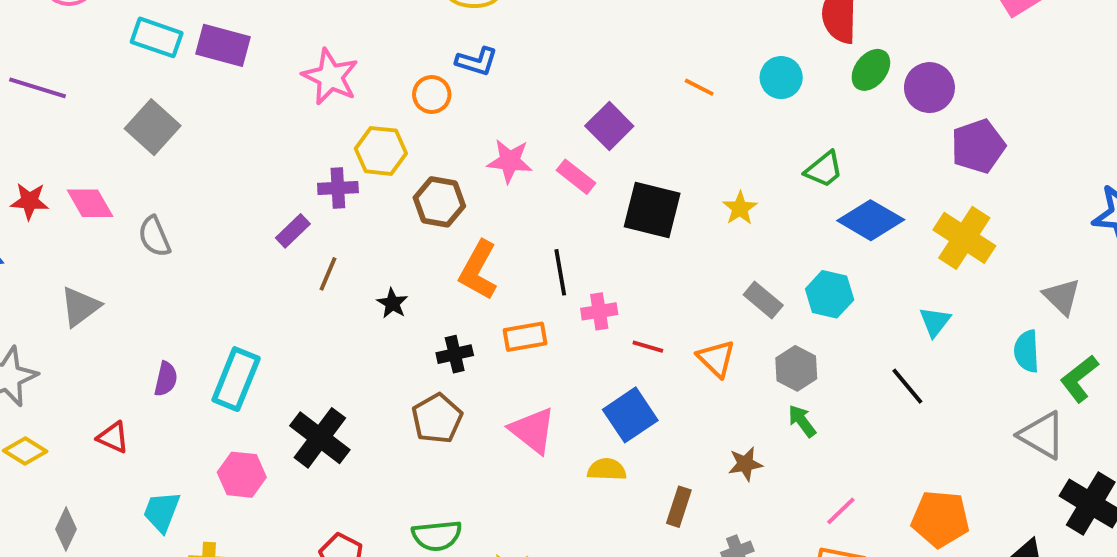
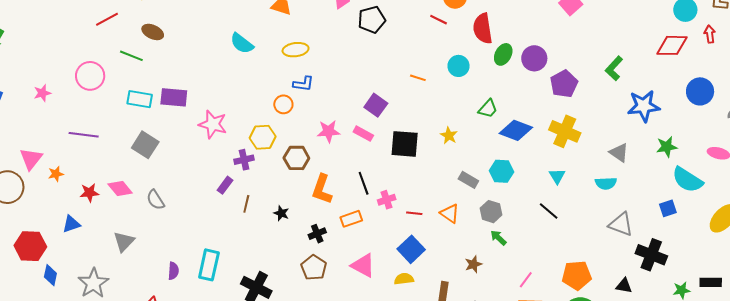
pink star: (330, 77) -> (213, 124), moved
cyan semicircle: (1027, 351) -> (606, 183), turned -80
green L-shape: (1079, 379) -> (614, 68), moved

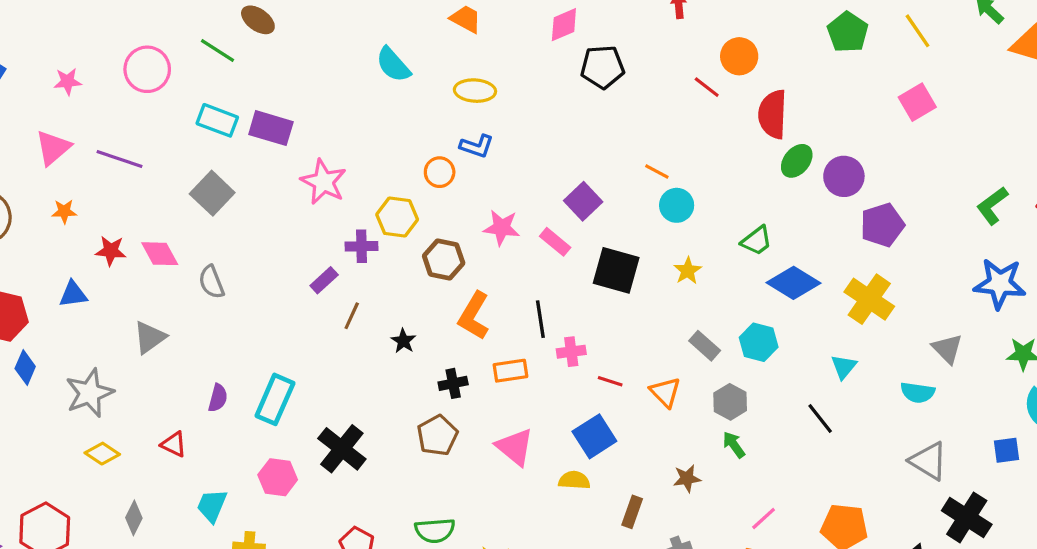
cyan circle: (459, 66) -> (677, 205), moved
green L-shape: (614, 68) -> (992, 206), moved
pink triangle: (31, 159) -> (53, 148), moved

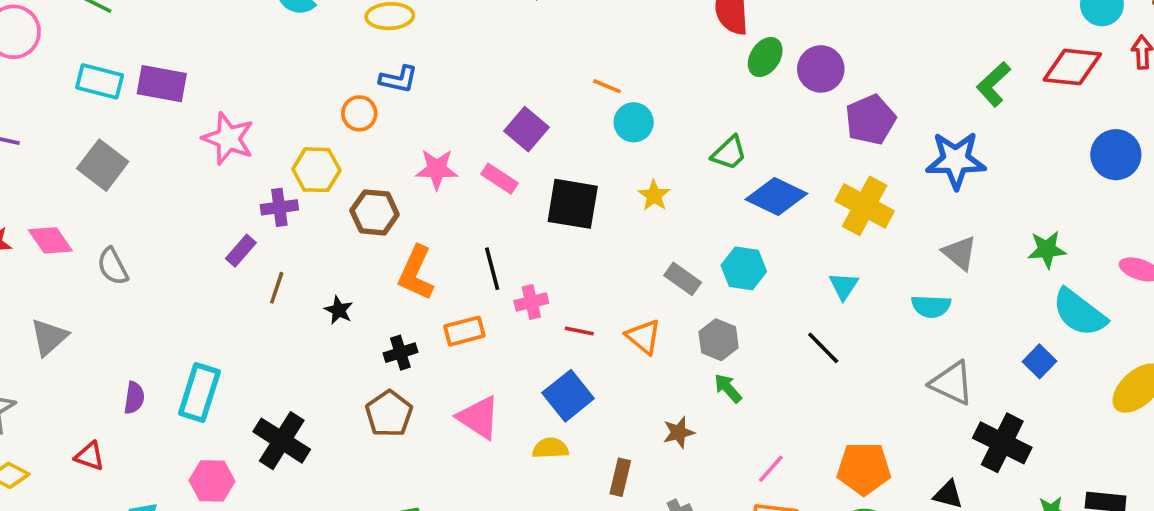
blue star: (1000, 284) -> (956, 160), moved
blue square: (1006, 450) -> (1039, 361), turned -32

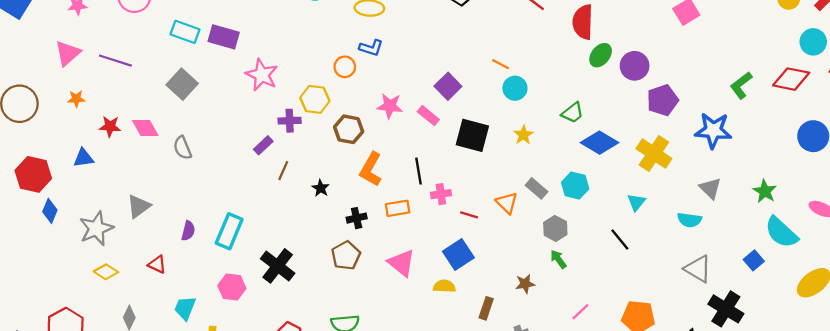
green star: (1047, 250) -> (765, 191), turned 30
gray triangle: (49, 337) -> (139, 206), moved
orange triangle: (644, 337) -> (507, 203), moved

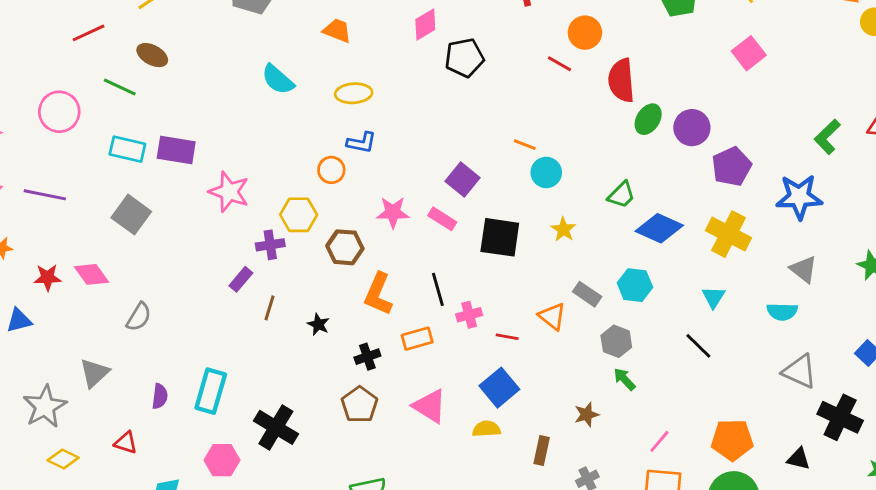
gray semicircle: (182, 148) -> (139, 317), moved, turned -120

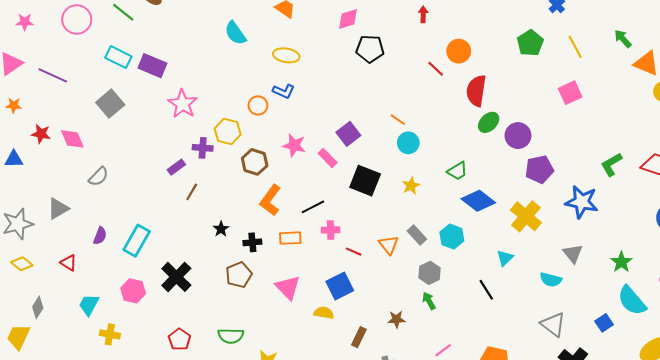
black line: (438, 289) -> (313, 207), turned 65
black star: (318, 324) -> (221, 229), moved

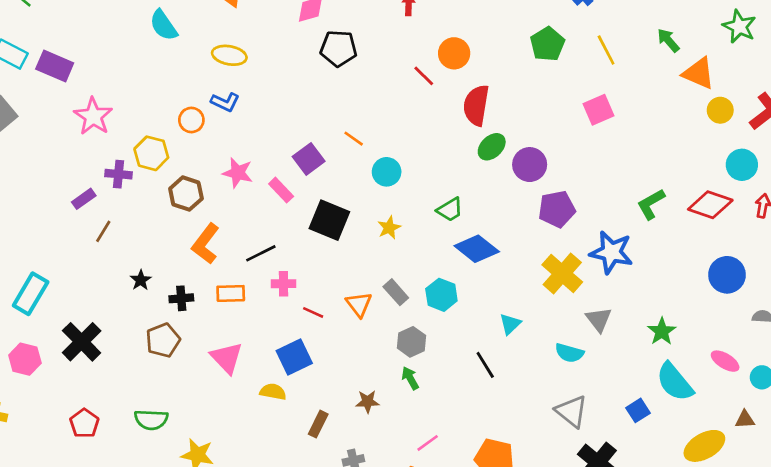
orange line: (398, 120) -> (354, 139), moved
yellow cross: (526, 216) -> (562, 273), moved

